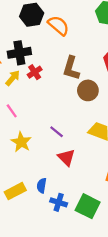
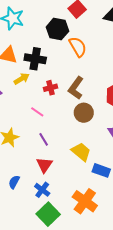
red cross: (35, 72) -> (50, 88), moved
pink line: (12, 111) -> (37, 112), moved, turned -40
blue cross: (59, 202) -> (42, 190), moved

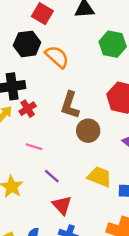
red cross: (50, 88) -> (28, 109), moved

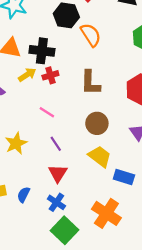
brown L-shape: (70, 105) -> (90, 83), turned -32
brown circle: (88, 131) -> (97, 123), moved

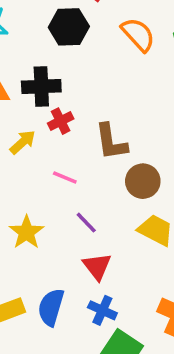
orange semicircle: (91, 35) -> (138, 34), moved
yellow arrow: (27, 75) -> (23, 142), moved
brown L-shape: (90, 83) -> (111, 142), moved
blue semicircle: (23, 195) -> (51, 307), size x1.5

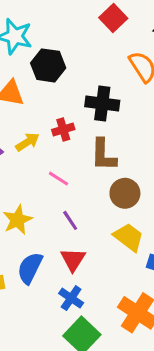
black hexagon: (69, 27) -> (48, 65), moved
black cross: (41, 86) -> (102, 103), moved
blue semicircle: (51, 307) -> (30, 268), moved

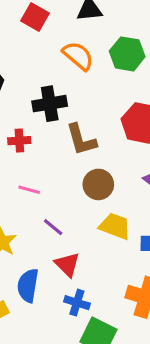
red cross: (63, 129) -> (19, 141), turned 30
brown L-shape: (103, 155) -> (81, 140), moved

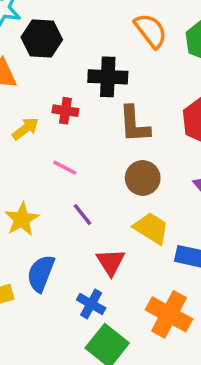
red triangle: (67, 264) -> (111, 262), moved

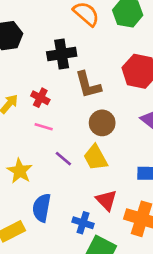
red cross: (65, 111) -> (40, 98), moved, turned 30
yellow trapezoid: (151, 228) -> (96, 158), moved, turned -140
red triangle: (111, 262) -> (106, 200), moved

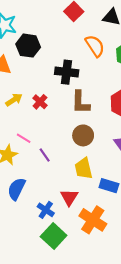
pink line: (44, 127) -> (24, 138), moved
yellow trapezoid: (96, 158) -> (84, 168), moved

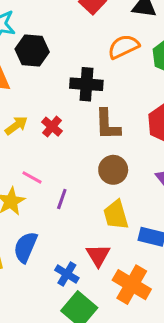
orange semicircle: (95, 46) -> (123, 47), turned -80
purple line: (45, 155) -> (62, 199), turned 56

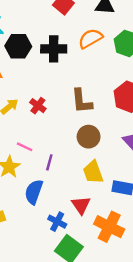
black cross: (86, 84) -> (54, 49), moved
blue semicircle: (25, 247) -> (34, 192), moved

